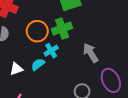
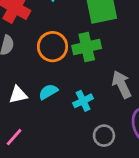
cyan cross: (51, 51) -> (83, 101), moved

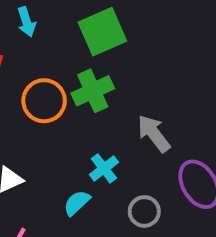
cyan semicircle: (48, 92) -> (77, 203), moved

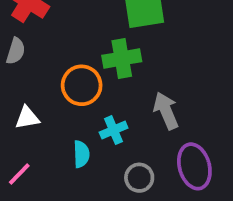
orange circle: (44, 101) -> (82, 85), moved
cyan semicircle: (77, 203) -> (81, 154), turned 116

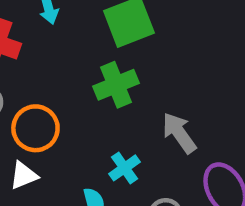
orange circle: (82, 85) -> (35, 128), moved

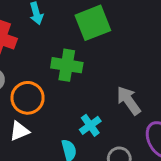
green cross: (116, 85) -> (67, 65), moved, turned 32

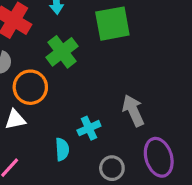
green cross: (67, 65) -> (62, 52), moved, turned 32

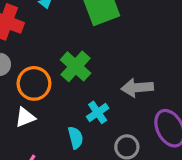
green cross: (62, 52) -> (76, 66), moved
gray arrow: (133, 110) -> (137, 88), turned -60

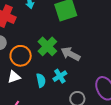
gray arrow: (137, 88) -> (71, 54), moved, turned 30
cyan semicircle: (76, 138) -> (41, 80), moved

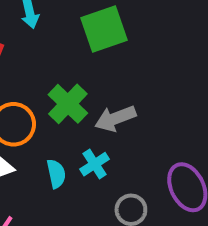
gray arrow: (71, 54) -> (115, 118), turned -48

